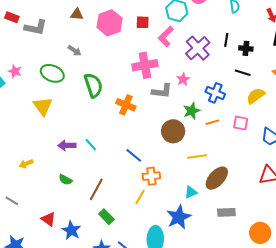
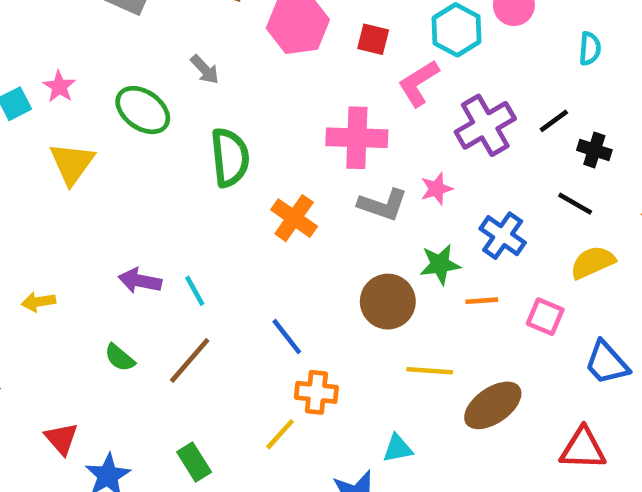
black line: (226, 40) -> (554, 121), turned 32
yellow triangle: (43, 106) -> (72, 163), moved
brown ellipse: (217, 178) -> (493, 405), moved
brown line: (96, 189) -> (190, 360), moved

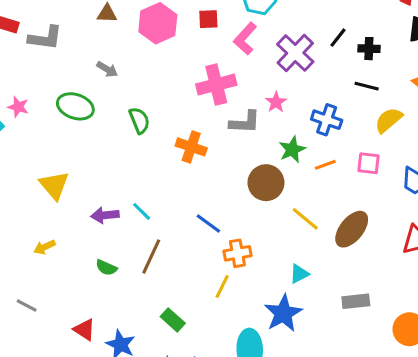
green semicircle: (230, 157) -> (139, 120), size x0.7
yellow triangle: (72, 163) -> (54, 185), moved
yellow line: (430, 371) -> (305, 219), turned 52

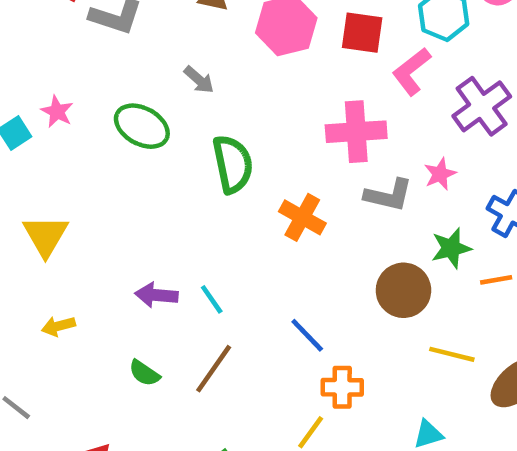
red square: (208, 19) -> (362, 33), size x1.4
green semicircle: (139, 120) -> (233, 164), size x1.4
yellow triangle: (54, 185) -> (46, 236), moved
yellow line: (305, 219) -> (452, 354), turned -36

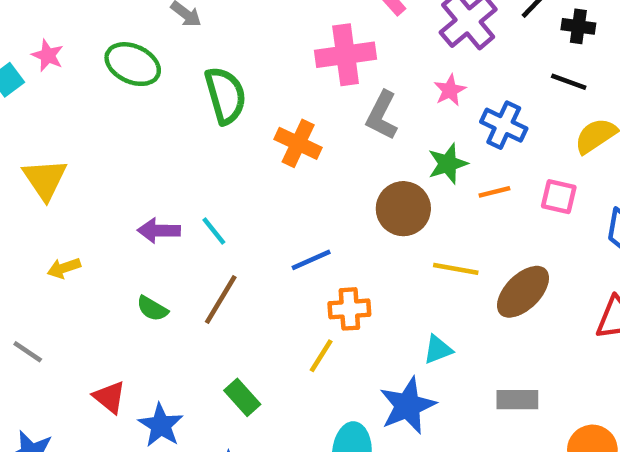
pink star: (440, 174) -> (450, 90), moved
gray L-shape: (388, 195) -> (382, 115), turned 108
blue line: (307, 335) -> (311, 260), turned -66

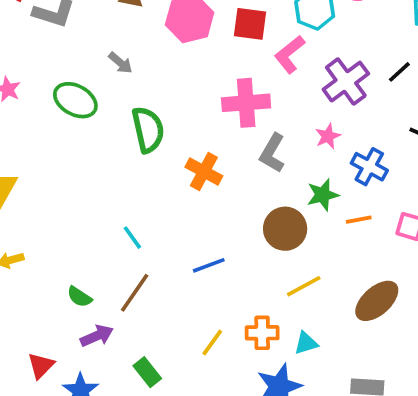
purple arrow: (159, 231) -> (97, 336), moved, turned 152
yellow line: (456, 269) -> (304, 286), moved, turned -42
orange cross: (349, 309) -> (262, 333), moved
red triangle: (109, 397) -> (41, 366), turned 32

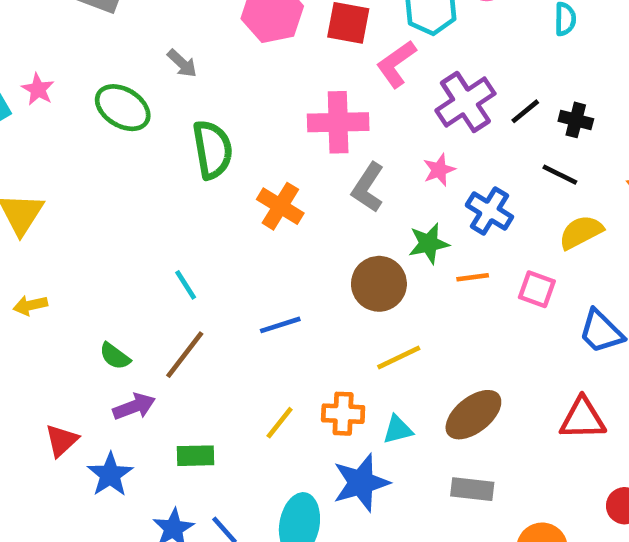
black line: (399, 72) -> (525, 111), moved
brown ellipse: (377, 301) -> (473, 415), moved
green rectangle: (147, 372) -> (195, 456), turned -56

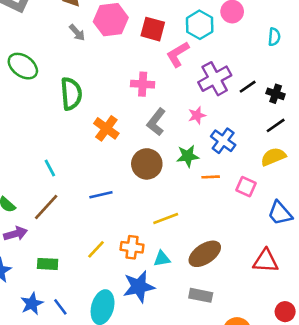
gray arrow: (182, 63) -> (77, 33), moved
pink cross: (338, 122) -> (143, 84), size x0.7
black line: (560, 175) -> (276, 125), moved, turned -66
brown circle: (379, 284) -> (147, 164), moved

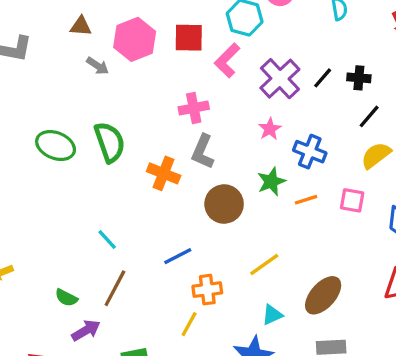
green ellipse: (23, 66) -> (56, 146), moved
gray L-shape: (156, 122) -> (203, 152), moved
orange cross: (132, 247) -> (207, 290), moved

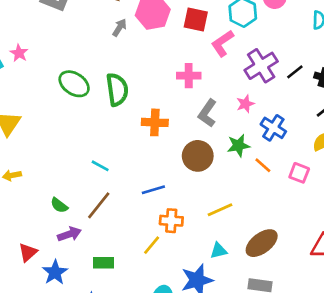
gray arrow: (98, 66) -> (119, 28), turned -102
gray L-shape: (203, 152) -> (207, 113), moved
orange cross: (164, 173) -> (155, 122), turned -30
orange line: (306, 200) -> (263, 165), turned 48
cyan line: (107, 240) -> (100, 166), turned -30

